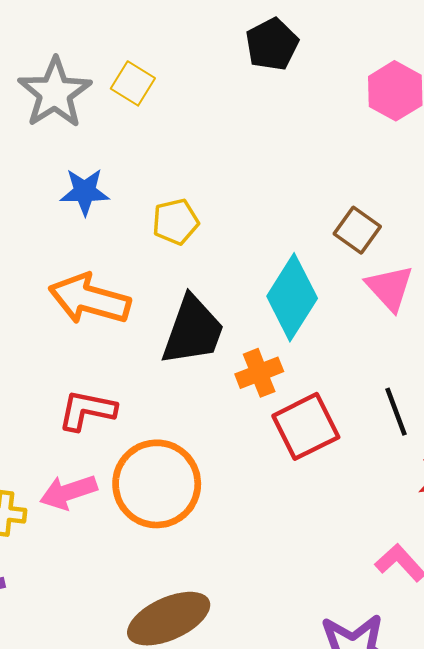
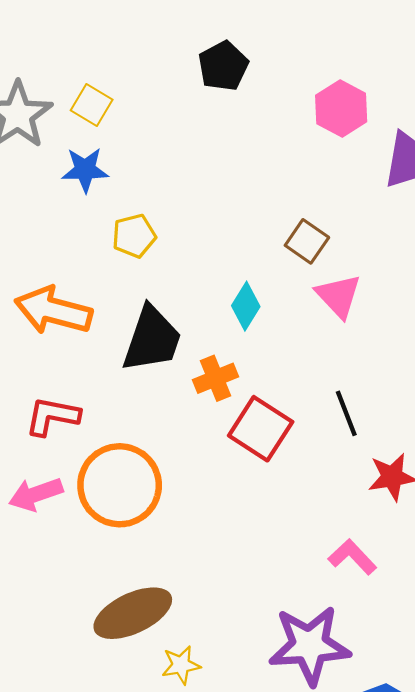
blue star: (85, 192) -> (85, 170), moved
cyan diamond: (292, 297) -> (246, 306), size x0.6
red square: (306, 426) -> (261, 429), turned -30

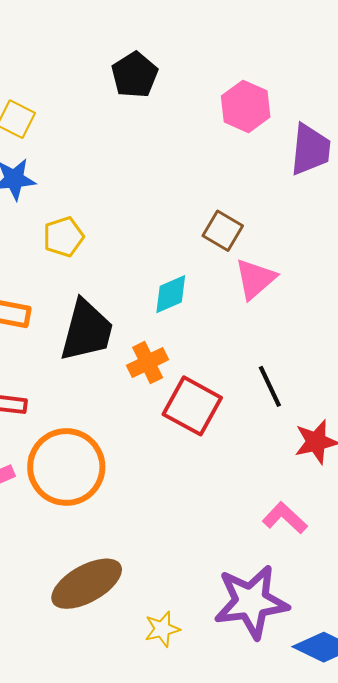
pink triangle: (338, 296) -> (255, 279), turned 36
cyan diamond: (246, 306) -> (171, 294), turned 39
yellow star: (181, 665) -> (162, 629), moved

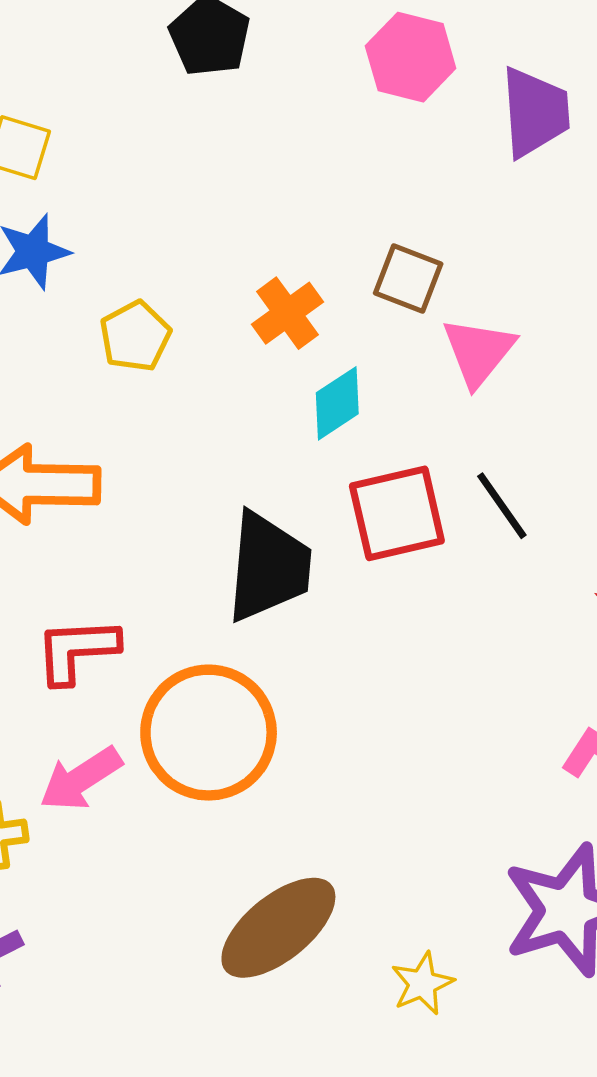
black trapezoid: (87, 331) -> (268, 567), moved
orange cross: (148, 362) -> (287, 313), moved
black line: (270, 386) -> (502, 506), moved
red square: (192, 406) -> (397, 513), moved, turned -32

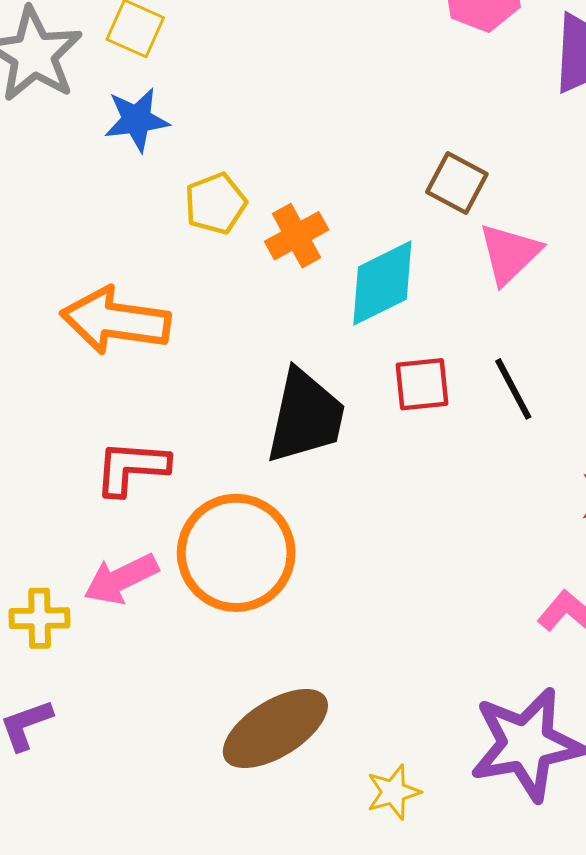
orange cross: (287, 313) -> (297, 236), moved
cyan diamond: (337, 403) -> (382, 283), size x1.4
red square: (397, 513) -> (422, 384), size x0.7

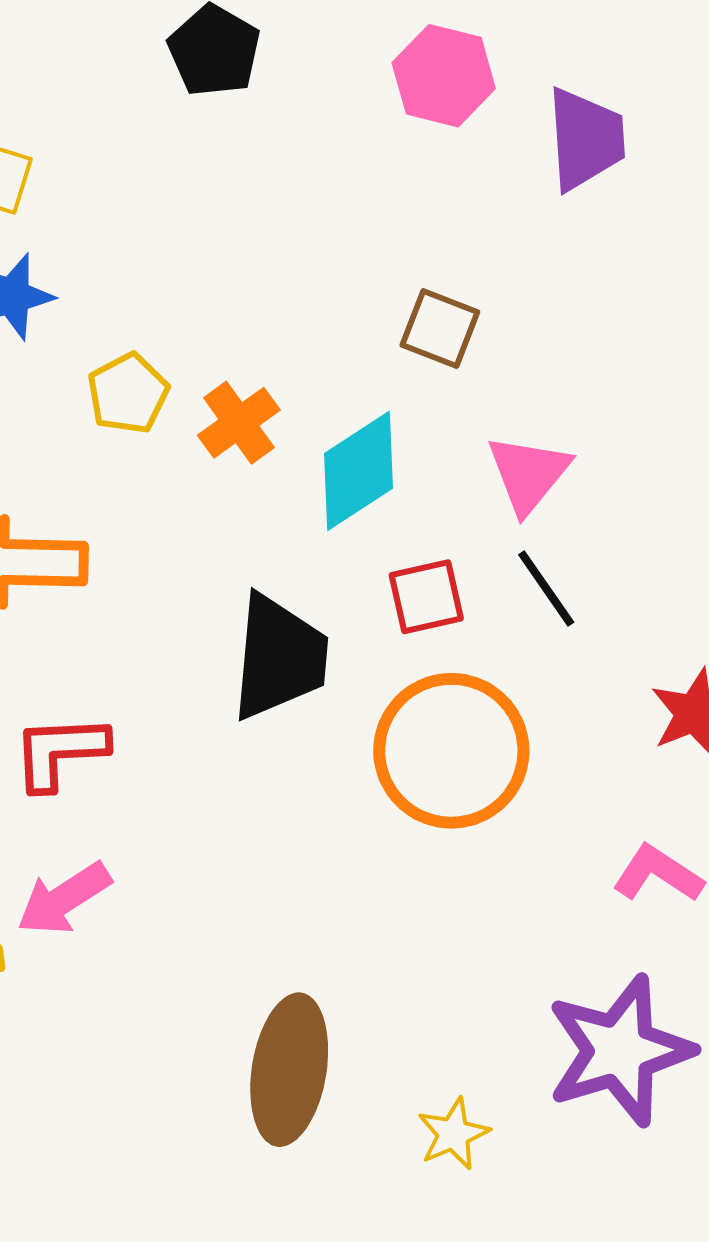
pink triangle: (510, 254) -> (528, 474), moved
orange circle: (236, 553) -> (451, 751), moved
brown ellipse: (275, 729) -> (289, 1070), turned -42

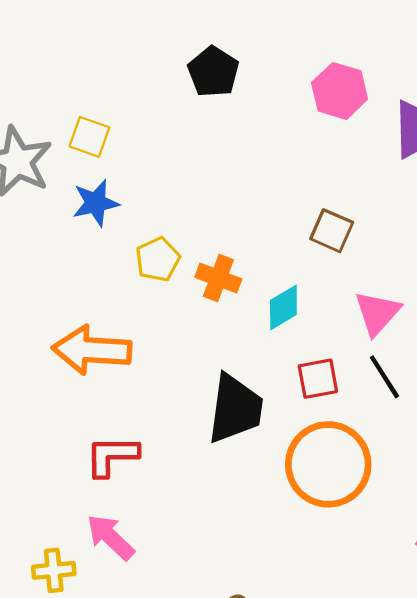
orange cross: (239, 423) -> (218, 278), turned -36
cyan diamond: (359, 471) -> (283, 307), size x0.7
pink arrow: (64, 899) -> (111, 537), turned 74

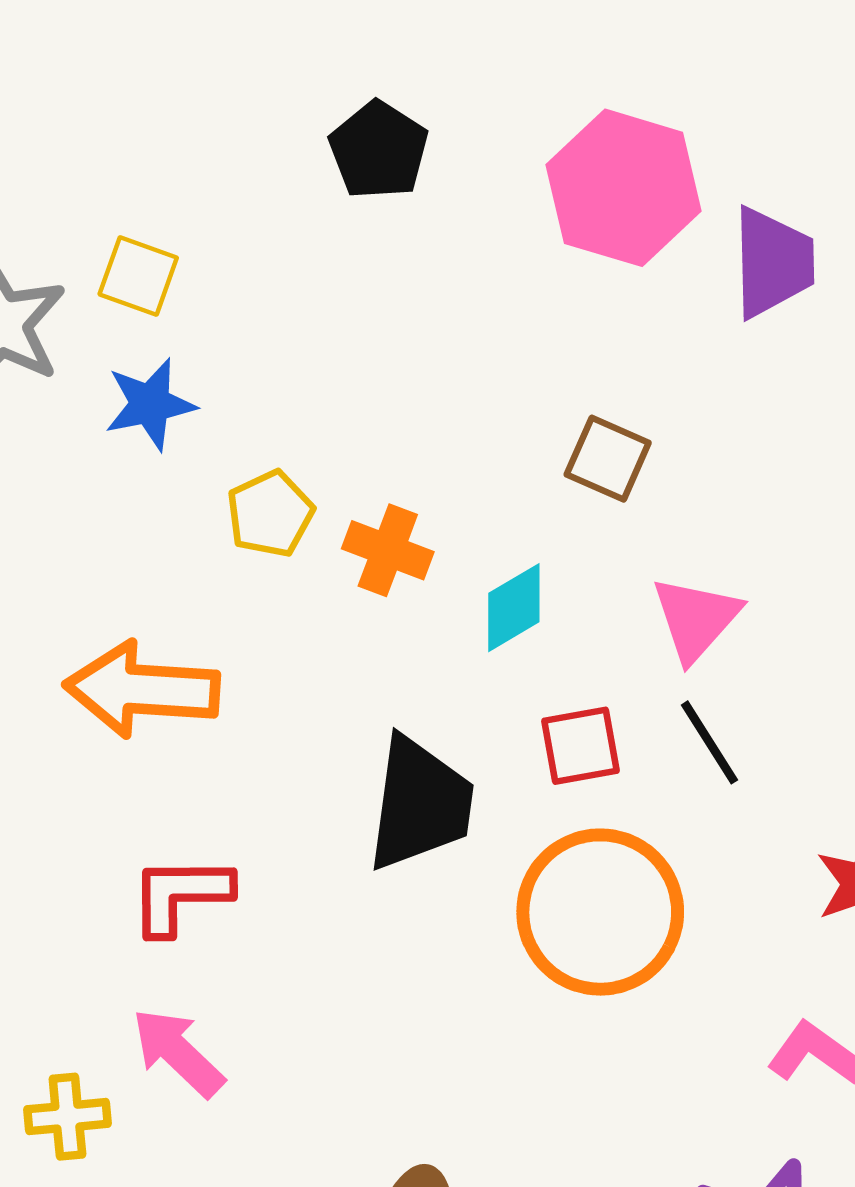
pink hexagon: (340, 91) -> (624, 188), size x1.4

